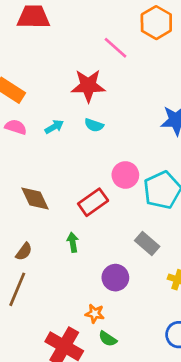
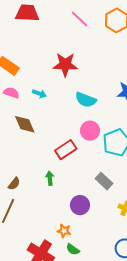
pink line: (116, 48) -> (79, 19), moved
cyan semicircle: (94, 125) -> (86, 100), moved, size x1.5
cyan arrow: (54, 127) -> (39, 94), turned 48
brown diamond: (35, 198) -> (25, 124), moved

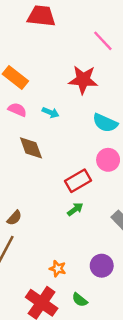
pink line: (79, 19) -> (103, 41), moved
green arrow: (50, 178) -> (75, 209), moved, turned 56
purple circle: (80, 205) -> (102, 266), moved
orange star: (64, 231) -> (58, 269), moved

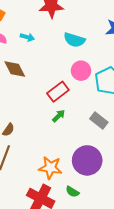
purple circle: (102, 266) -> (87, 160), size x1.5
orange star: (58, 269) -> (50, 168), size x1.6

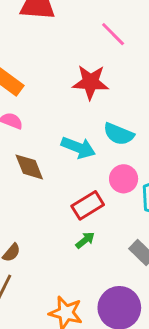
cyan arrow: (27, 37) -> (78, 148), moved, size x1.6

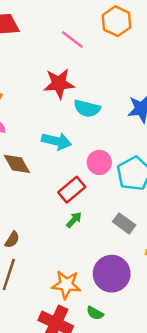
cyan semicircle: (119, 134) -> (87, 108), moved

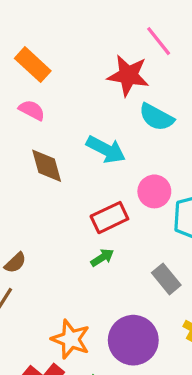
pink line: (72, 40) -> (159, 41), moved

